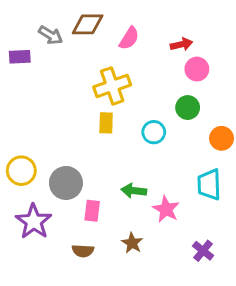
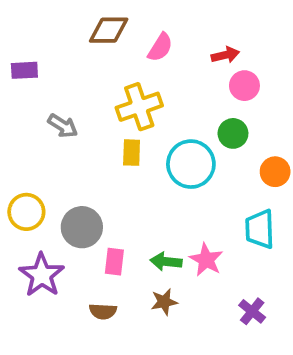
gray arrow: (51, 35) -> (63, 126), moved
cyan circle: (154, 132) -> (191, 164), size x1.6
green arrow: (134, 191) -> (166, 262), moved
brown star: (132, 243) -> (164, 302), turned 30

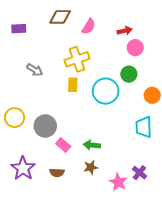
purple rectangle: (24, 70) -> (19, 29), moved
pink star: (206, 260) -> (118, 182), moved
pink rectangle: (114, 262) -> (63, 145), turned -56
purple star: (42, 275) -> (23, 168), moved

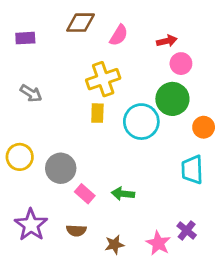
gray arrow: (35, 70) -> (31, 93), moved
green circle: (129, 74) -> (172, 99), size x1.5
brown star: (91, 167) -> (114, 245), moved

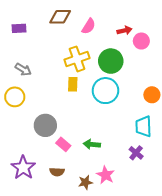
pink circle: (181, 64) -> (141, 41), moved
green circle: (172, 99) -> (111, 61), moved
yellow circle: (20, 157) -> (15, 97), moved
purple cross: (187, 230) -> (136, 153), moved
pink star: (158, 243) -> (105, 175), moved

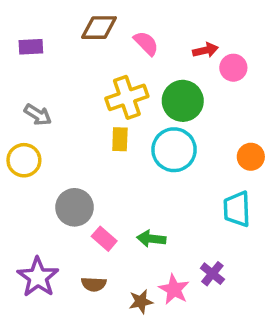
pink semicircle: (89, 26) -> (146, 43), turned -77
purple cross: (136, 153) -> (212, 274), moved

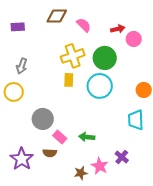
gray arrow: (38, 115) -> (22, 66), turned 77
brown semicircle: (94, 284) -> (50, 153), moved

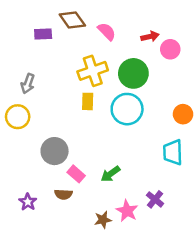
brown diamond: (57, 16) -> (72, 20), turned 55
purple rectangle: (18, 27) -> (43, 34), moved
green arrow: (87, 137) -> (110, 174), turned -42
purple star: (22, 159) -> (28, 202), size x0.6

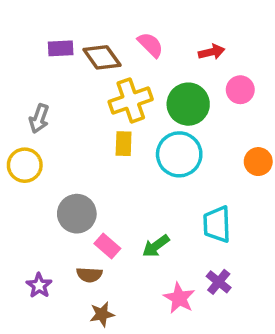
brown diamond: (72, 20) -> (102, 57), moved
pink circle: (170, 49) -> (240, 90), moved
cyan trapezoid: (173, 152) -> (217, 224), moved
brown star: (103, 220) -> (102, 314), moved

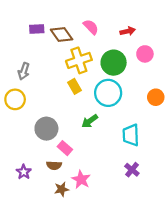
yellow rectangle: (124, 144) -> (75, 86), turned -32
green arrow: (156, 246) -> (90, 121), moved
pink star: (179, 298) -> (81, 179), moved

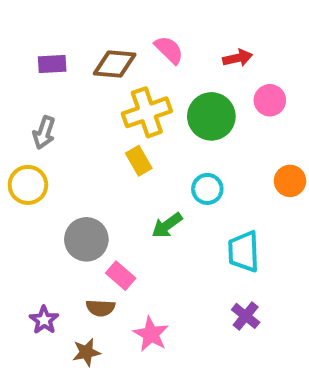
purple rectangle: (37, 29) -> (52, 64), moved
brown diamond: (62, 34) -> (115, 64), turned -50
cyan circle: (108, 93) -> (207, 189), moved, size x0.6
brown star: (62, 189) -> (86, 352), moved

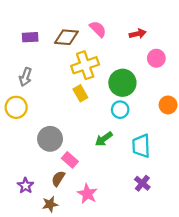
green circle: (211, 116) -> (122, 83), moved
green arrow: (167, 225) -> (104, 139), moved
brown semicircle: (100, 308) -> (58, 179), turned 119

